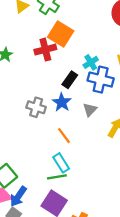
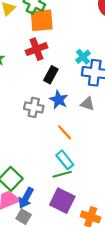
orange square: (61, 34) -> (42, 20), moved, turned -30
black rectangle: (70, 80) -> (51, 75), moved
gray triangle: (90, 110) -> (87, 104), turned -48

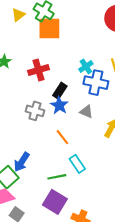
red cross: (36, 49) -> (38, 70), moved
black rectangle: (51, 75) -> (60, 91), moved
cyan rectangle: (65, 160) -> (77, 164), moved
blue arrow: (26, 198) -> (22, 162), moved

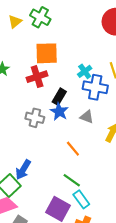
orange square: (49, 28) -> (47, 53), moved
orange line: (62, 137) -> (73, 149), moved
cyan rectangle: (77, 164) -> (81, 199), moved
green line: (57, 177) -> (72, 180), moved, turned 48

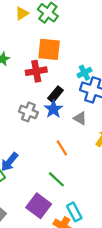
cyan rectangle: (81, 199) -> (74, 212), moved

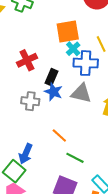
orange square: (49, 49) -> (68, 31), moved
gray triangle: (80, 118) -> (81, 93), size x1.5
orange line: (62, 148) -> (59, 136), moved

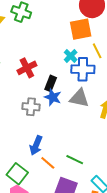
orange square: (68, 31) -> (81, 29), moved
orange line: (59, 136) -> (48, 163), moved
blue arrow: (26, 154) -> (36, 145), moved

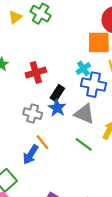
green line: (75, 160) -> (84, 144), moved
orange line: (48, 163) -> (42, 142), moved

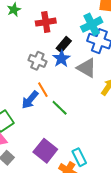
cyan cross: (83, 68) -> (92, 24), size x1.5
green line: (84, 144) -> (60, 108), moved

